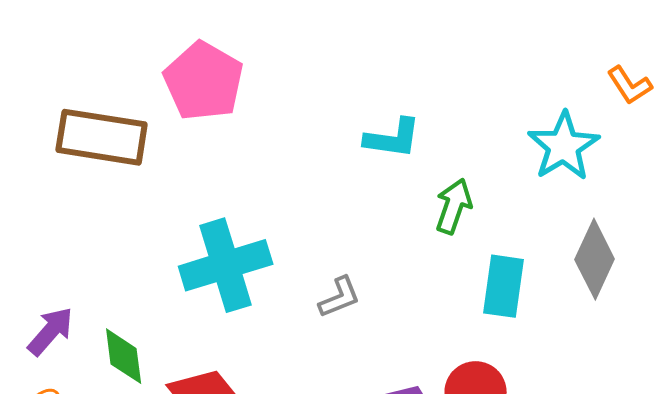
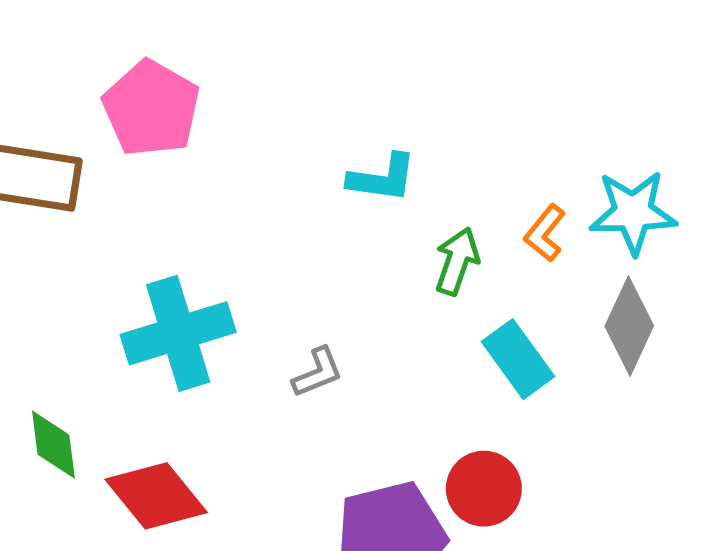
orange L-shape: (630, 85) -> (545, 233), moved, turned 72
cyan star: (564, 146) -> (633, 212), moved, turned 30
cyan rectangle: (504, 286) -> (518, 359), turned -44

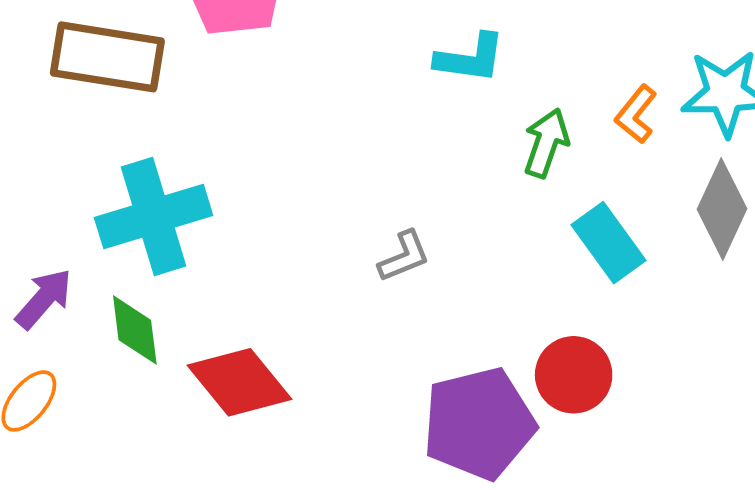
cyan cross: (178, 333) -> (154, 216), moved

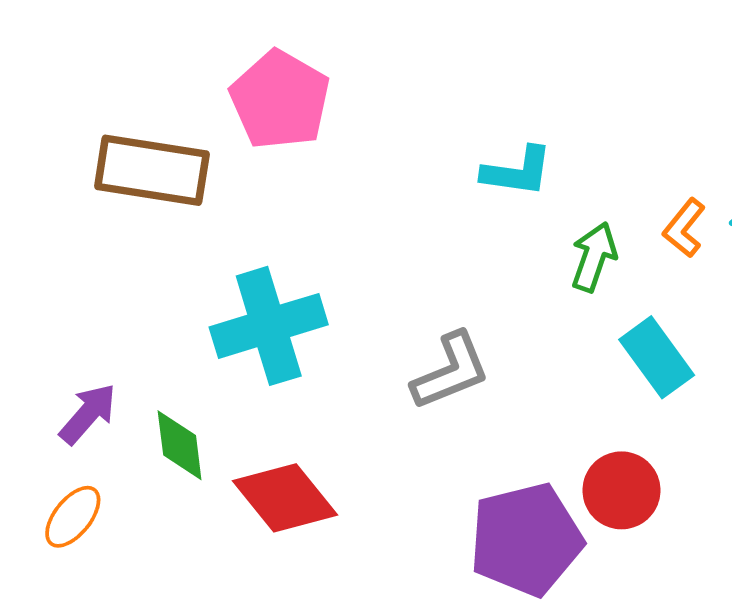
cyan cross: (154, 216) -> (269, 326), moved
gray L-shape: (404, 256) -> (451, 371), size x1.5

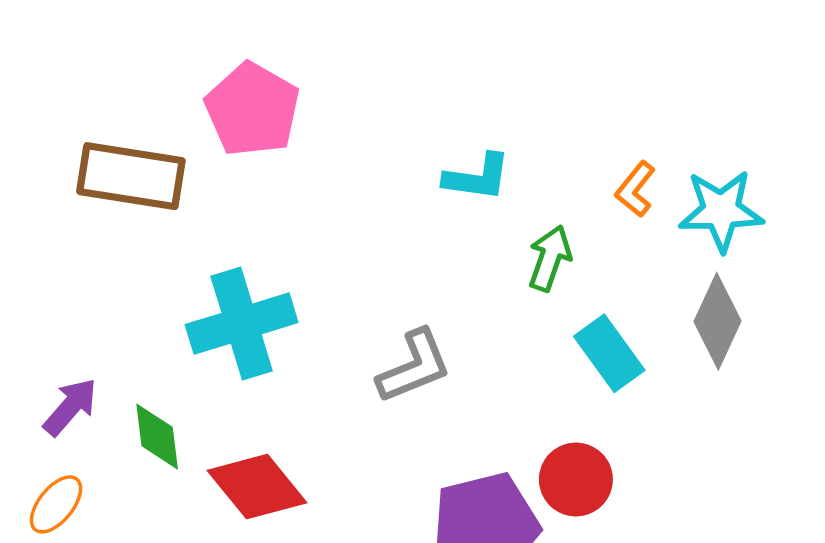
orange L-shape: (684, 228) -> (635, 189), moved

